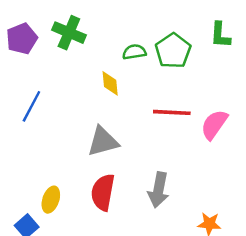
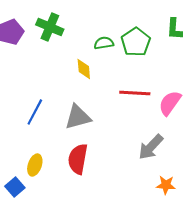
blue line: (31, 106) -> (35, 112), moved
gray arrow: (159, 190) -> (151, 147), moved, turned 32

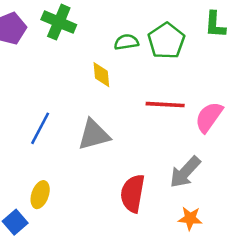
red semicircle: (78, 159) -> (133, 193), moved
orange star: (166, 185) -> (190, 218), moved

